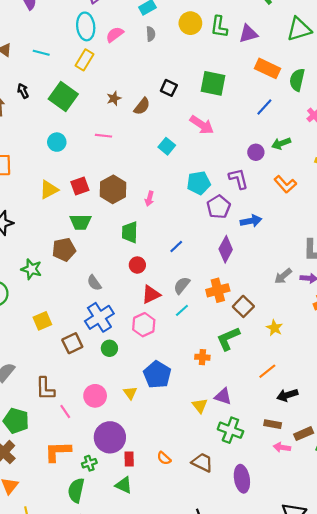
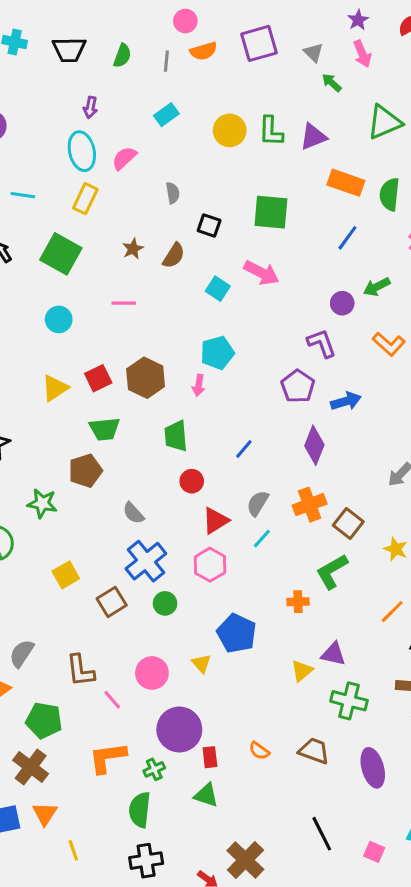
gray semicircle: (151, 34) -> (173, 193), moved
cyan square: (167, 146) -> (218, 289), moved
cyan pentagon: (199, 183) -> (217, 353), moved
yellow triangle: (200, 406) -> (302, 671), turned 35

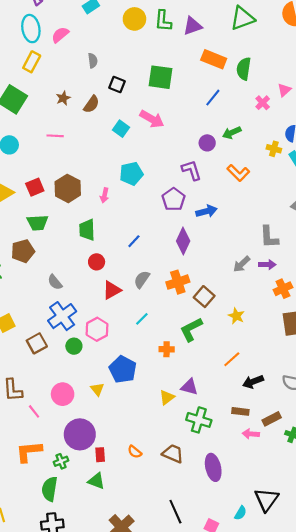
cyan pentagon: (217, 353) -> (131, 174), moved
cyan line: (262, 539) -> (142, 319), moved
pink hexagon: (210, 565) -> (97, 329), moved

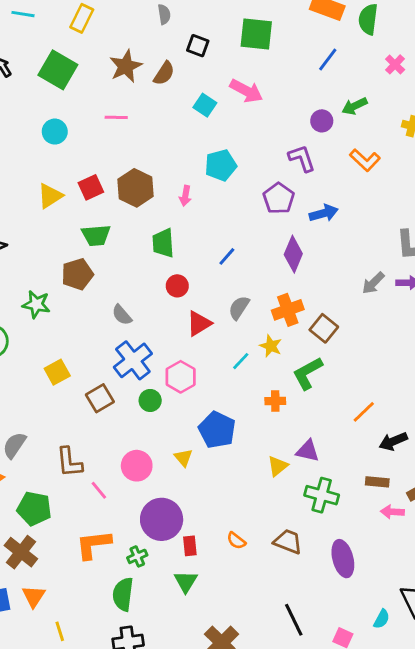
brown star: (63, 98) -> (126, 66), size x1.6
yellow star: (236, 316) -> (271, 346), moved
green triangle: (96, 481) -> (186, 582), turned 42

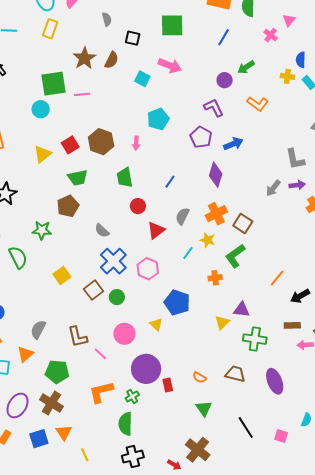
green square: (58, 70) -> (54, 84), moved, turned -32
green circle: (150, 400) -> (117, 297), moved
green triangle: (186, 582) -> (204, 408), moved

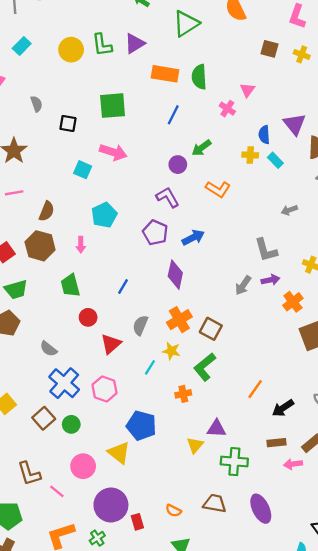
brown semicircle: (112, 60) -> (47, 211), moved
yellow triangle: (156, 324) -> (119, 453), size x1.5

